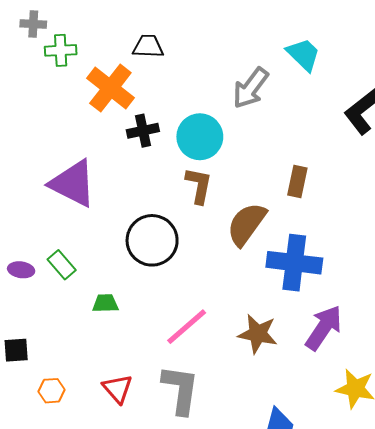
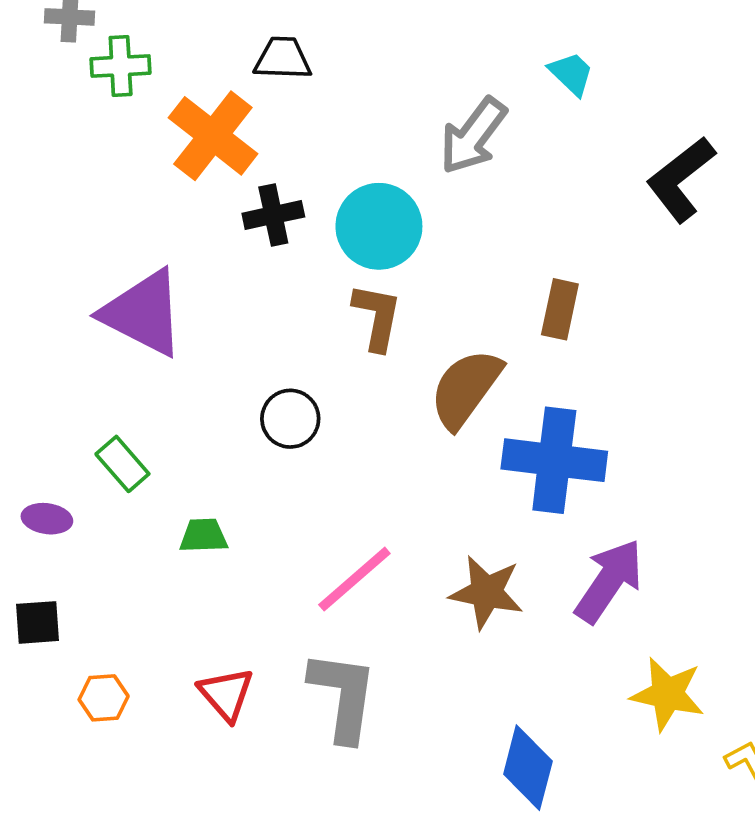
cyan trapezoid: (303, 54) -> (571, 74), size x0.7
black circle: (152, 240) -> (290, 419), size x0.6
purple ellipse: (21, 270) -> (47, 519), moved

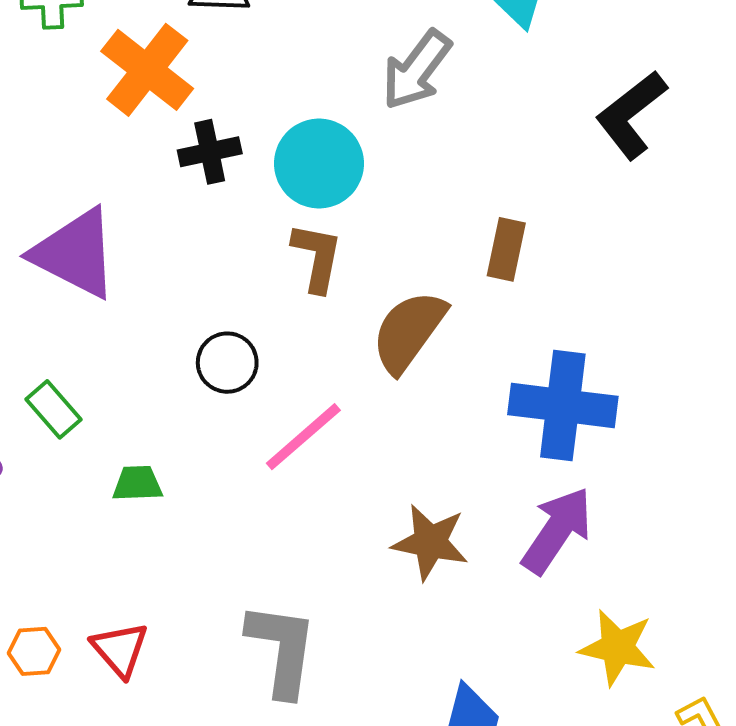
blue cross: (554, 460) -> (563, 406), moved
pink line: (354, 579) -> (303, 437), moved
red triangle: (226, 694) -> (120, 649), moved

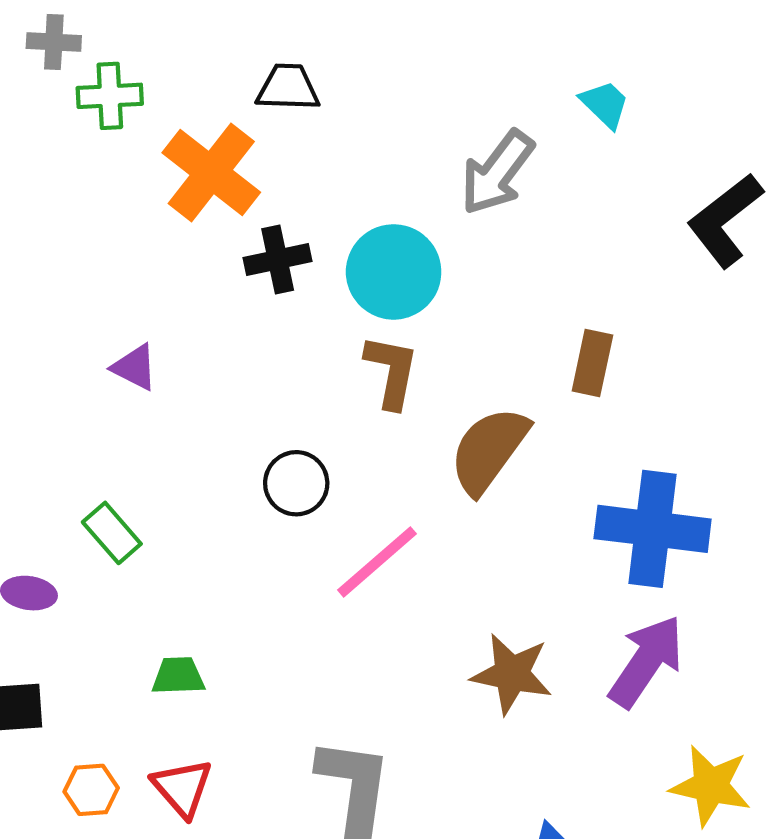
purple triangle: (75, 253) -> (135, 367), size x0.5
green trapezoid: (137, 484) -> (178, 676), moved

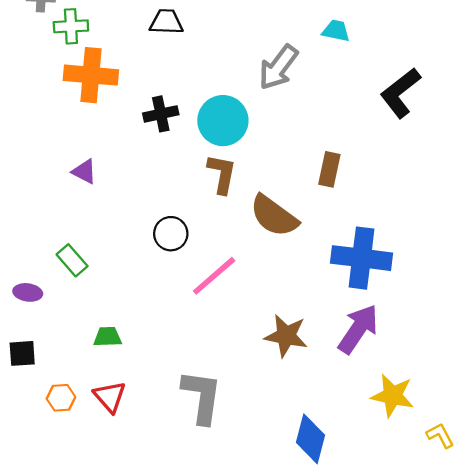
cyan trapezoid: (605, 104) -> (336, 31), turned -32
orange cross: (211, 173) -> (91, 75), moved, turned -33
brown semicircle: (489, 450) -> (274, 216), turned -90

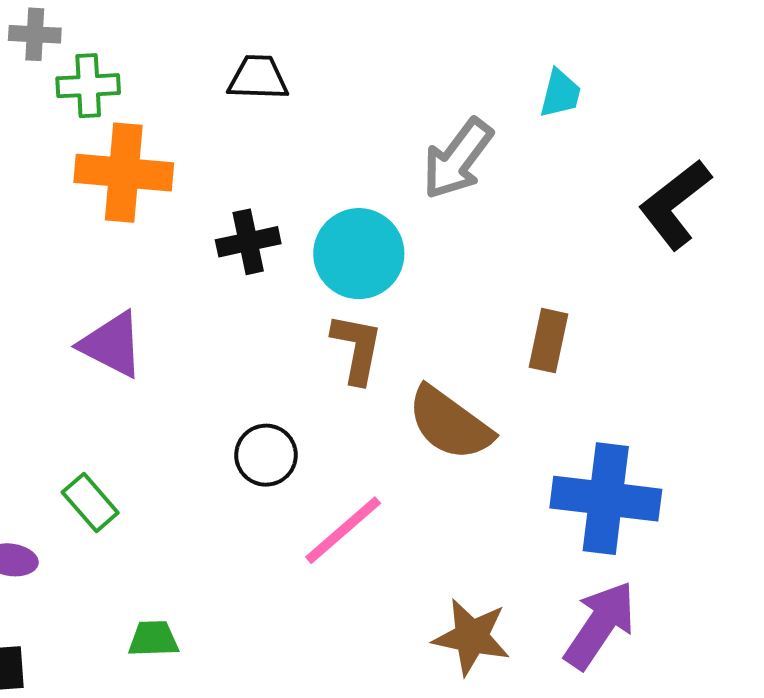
cyan trapezoid: (336, 31) -> (560, 94), turned 92
purple triangle: (84, 172) -> (112, 344), size x1.5

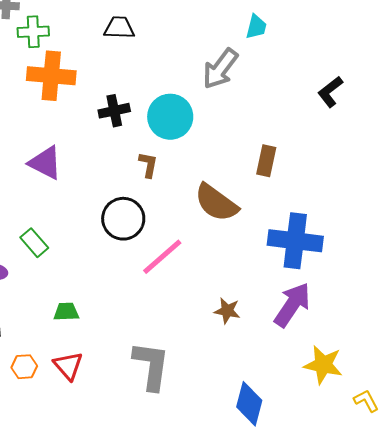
cyan trapezoid: (560, 94) -> (256, 27), moved
black L-shape: (675, 204) -> (330, 92), size x0.7
brown L-shape: (357, 348) -> (148, 165), moved, size x0.7
black circle: (266, 455) -> (123, 219), size x1.4
brown star: (471, 637) -> (227, 311), size x0.7

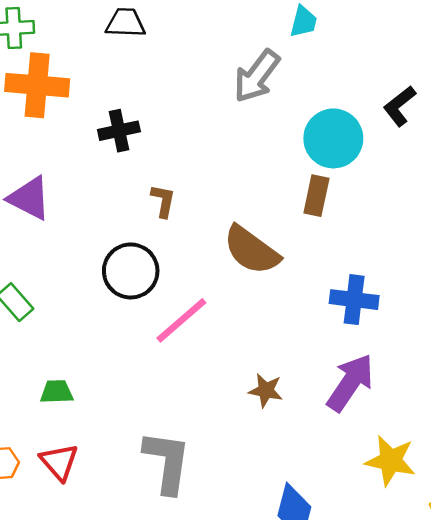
cyan circle: (170, 117) -> (333, 138), moved
blue cross: (295, 241) -> (354, 300), size x0.7

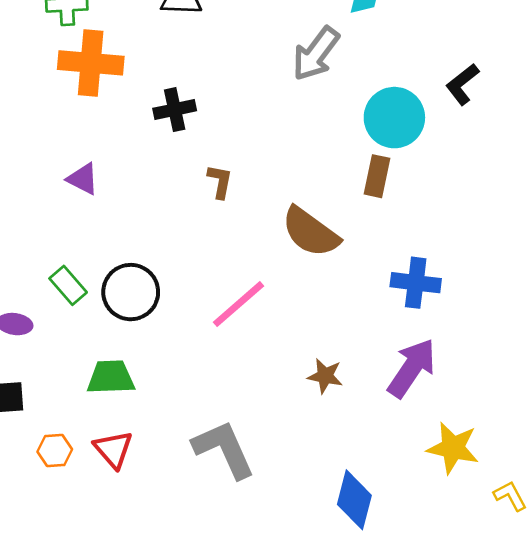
purple triangle: (29, 198) -> (83, 179), size x0.7
black circle: (131, 271) -> (131, 292), moved
green trapezoid: (57, 392) -> (111, 377), size x1.4
gray L-shape: (167, 462) -> (224, 449), turned -32

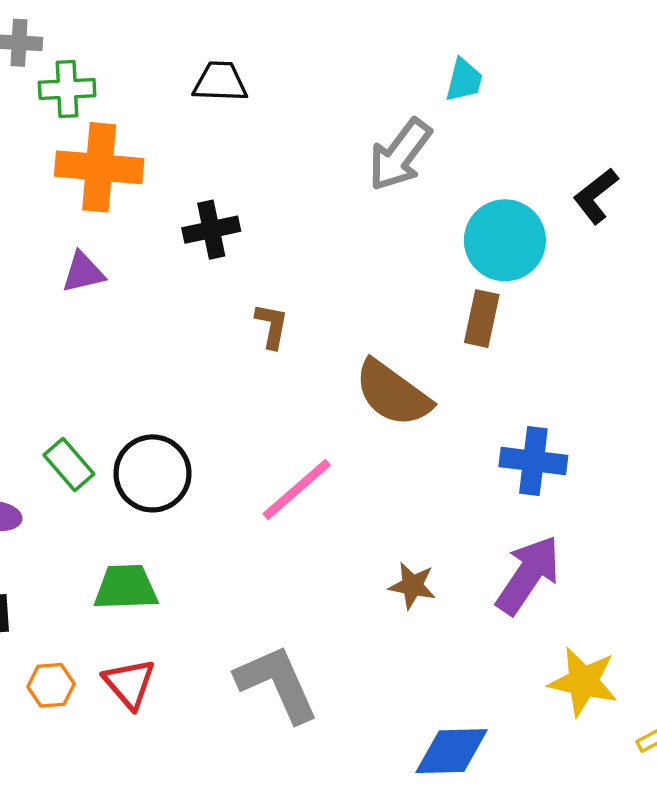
purple triangle: (83, 179) -> (83, 272), moved, turned -40
blue diamond: (354, 500) -> (452, 751), turned 74

